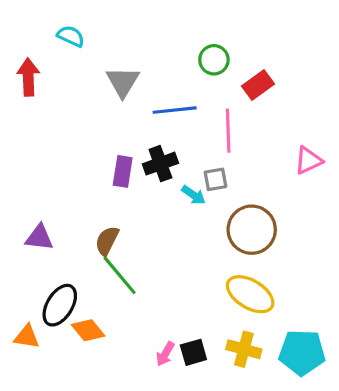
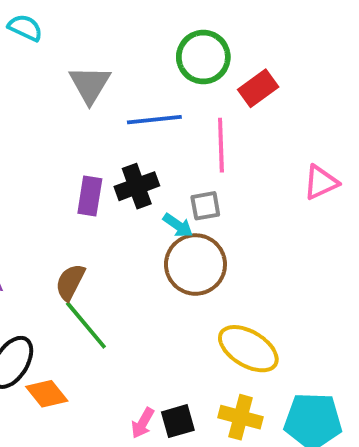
green circle: (214, 60) -> (203, 57), size x1.4
brown circle: (252, 230) -> (195, 265), moved

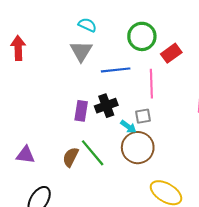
cyan semicircle: (25, 28) -> (87, 25), moved
green line: (86, 325) -> (93, 153), moved

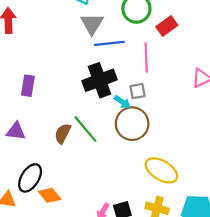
gray triangle: (81, 51) -> (92, 24), moved
black cross: (106, 106) -> (100, 80), size x1.4
purple rectangle: (81, 111) -> (28, 86), moved

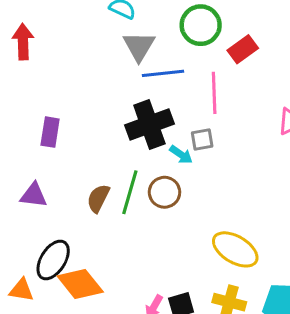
brown circle: (132, 124) -> (164, 192), moved, size x0.7
green line: (85, 129) -> (130, 192), turned 56
orange diamond: (50, 195) -> (80, 284), size x1.4

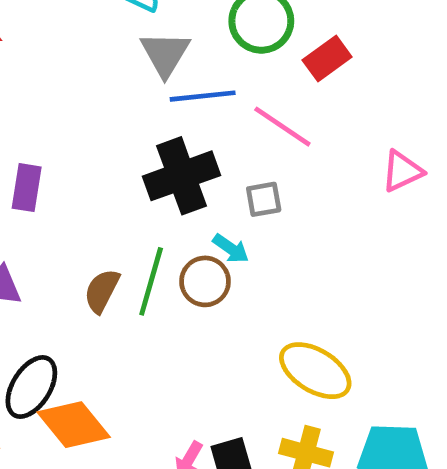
pink line: (214, 93) -> (282, 127), turned -54
cyan arrow: (181, 155) -> (231, 249), moved

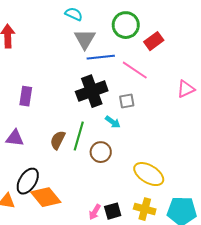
brown circle: (205, 281) -> (101, 152), moved

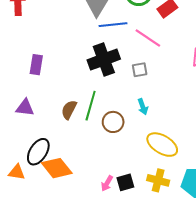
cyan arrow: (113, 122) -> (143, 107), moved, turned 35

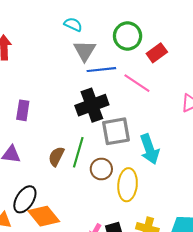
gray square: (140, 70) -> (116, 131), moved, size x1.8
cyan arrow: (143, 107) -> (150, 149), moved, size x1.8
yellow ellipse: (162, 145) -> (128, 185), moved, turned 64

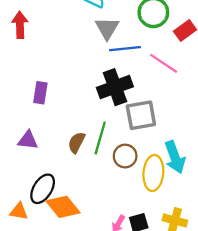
cyan arrow: (150, 149) -> (175, 157), moved

